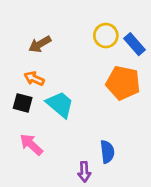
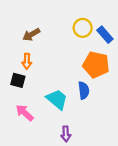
orange arrow: (34, 79) -> (27, 61), turned -112
cyan trapezoid: (60, 104) -> (57, 99), moved
blue semicircle: (107, 152) -> (84, 90), moved

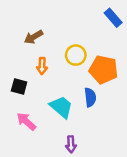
yellow circle: (83, 28) -> (76, 55), moved
blue rectangle: (105, 35) -> (113, 18), moved
orange arrow: (27, 61) -> (42, 66), moved

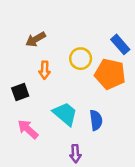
blue rectangle: (113, 18) -> (120, 44), moved
black square: (19, 86) -> (20, 92), turned -35
blue semicircle: (90, 97) -> (96, 120), moved

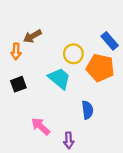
orange arrow: (45, 70) -> (16, 51), moved
cyan trapezoid: (65, 114) -> (59, 78), moved
pink arrow: (28, 129) -> (41, 126), moved

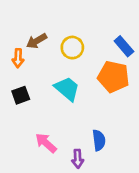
yellow circle: (73, 54) -> (72, 48), moved
blue semicircle: (87, 110) -> (99, 140), moved

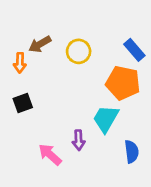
cyan trapezoid: (67, 89) -> (106, 119), moved, turned -100
blue semicircle: (99, 140) -> (132, 152), moved
purple arrow: (78, 159) -> (79, 140), moved

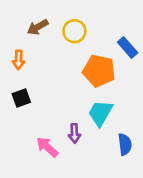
brown arrow: (40, 44) -> (38, 27), moved
yellow circle: (79, 51) -> (74, 31), moved
orange pentagon: (123, 83) -> (99, 71), moved

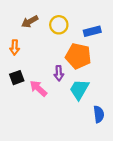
blue rectangle: (128, 48) -> (92, 31), moved, turned -63
purple arrow: (74, 133) -> (59, 73), moved
pink arrow: (47, 147) -> (38, 88), moved

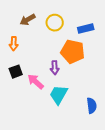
cyan trapezoid: (79, 89) -> (59, 95), moved

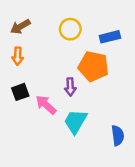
brown arrow: (28, 20) -> (20, 27), moved

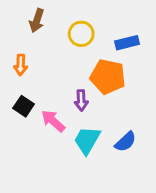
brown arrow: (20, 27) -> (37, 21), moved, turned -42
black square: (20, 92) -> (24, 106), turned -36
blue semicircle: (118, 136) -> (126, 142), moved, turned 54

